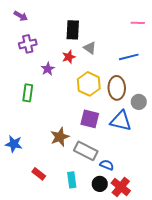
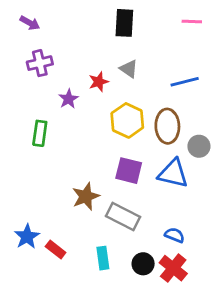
pink line: (138, 23) -> (192, 21), moved
black rectangle: (73, 30) -> (124, 23), moved
blue star: (14, 144) -> (27, 237), moved, turned 30
blue semicircle: (107, 165) -> (175, 235), moved

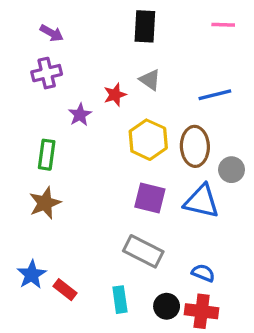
purple arrow: (30, 23) -> (52, 33), moved
brown star: (86, 196) -> (45, 203), moved
red cross: (173, 268) -> (202, 311), turned -32

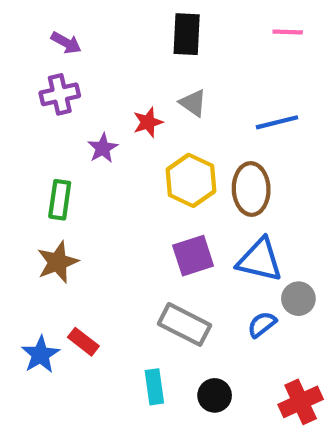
gray circle: (232, 170) -> (298, 299), moved
purple square: (150, 198) -> (193, 256), turned -32
blue semicircle: (203, 273) -> (262, 324), moved, turned -60
red rectangle: (65, 290) -> (83, 342), moved
red cross: (202, 311) -> (301, 402), moved, turned -32

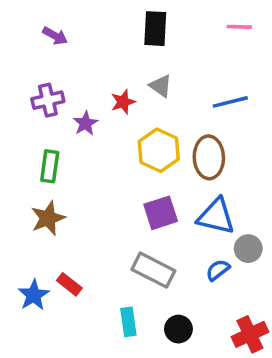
purple cross: (60, 94) -> (48, 100), moved

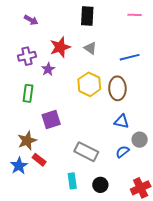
red star: (123, 102) -> (60, 47), moved, size x1.5
purple square: (161, 213) -> (51, 119), moved
blue triangle: (216, 216) -> (121, 122), size x0.7
brown star: (48, 218) -> (27, 141), moved

